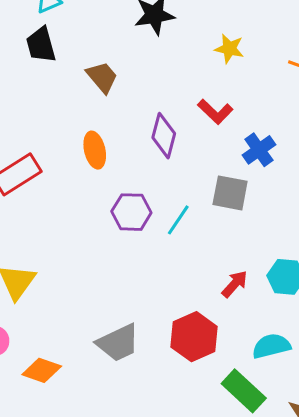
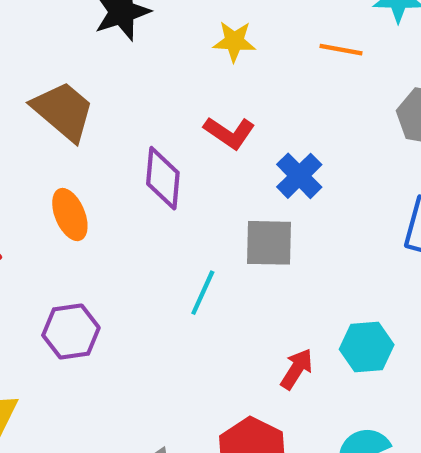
brown trapezoid: (102, 77) -> (63, 111), size x1.4
purple hexagon: (131, 212) -> (71, 331), moved

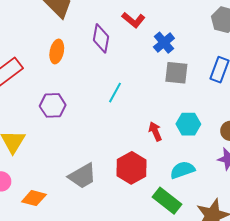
orange ellipse: (70, 215) -> (57, 51), turned 30
gray square: (269, 243) -> (176, 73), moved
red arrow: (297, 369) -> (155, 131), turned -60

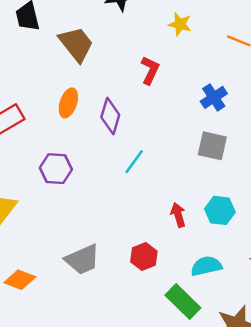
red L-shape: (133, 20) -> (150, 70), moved, turned -110
purple diamond: (101, 38) -> (110, 116), moved
blue cross: (164, 43) -> (214, 97), moved
red hexagon: (132, 168) -> (144, 256), size x0.7

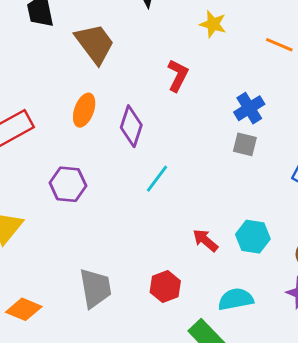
gray square: (212, 146) -> (245, 144), moved, size x0.7
red arrow: (178, 215) -> (205, 240), turned -35
gray trapezoid: (82, 259) -> (95, 288), turned -78

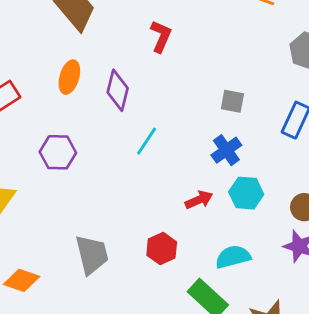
blue cross: (249, 108) -> (226, 150), moved
red arrow: (205, 240) -> (199, 200), turned 120

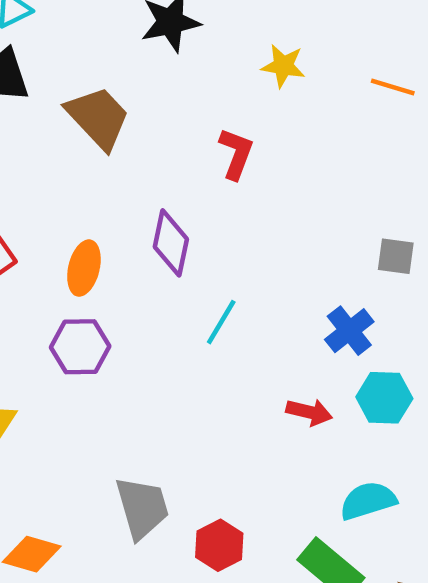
orange ellipse: (69, 77) -> (84, 268), moved
gray square: (232, 101) -> (396, 256), moved
red arrow: (199, 200) -> (309, 412), turned 40
red hexagon: (162, 249) -> (219, 545), moved

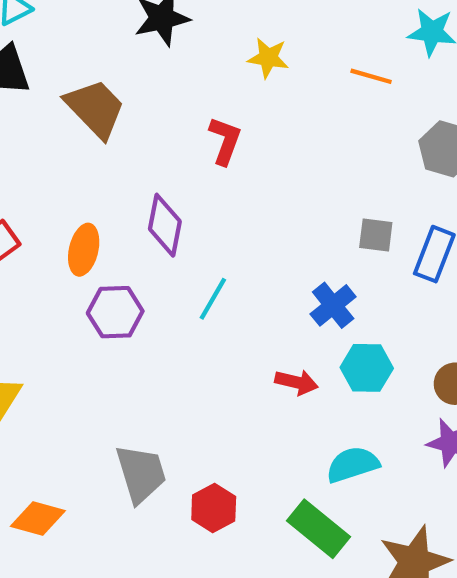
purple hexagon: (80, 347) -> (115, 312), moved

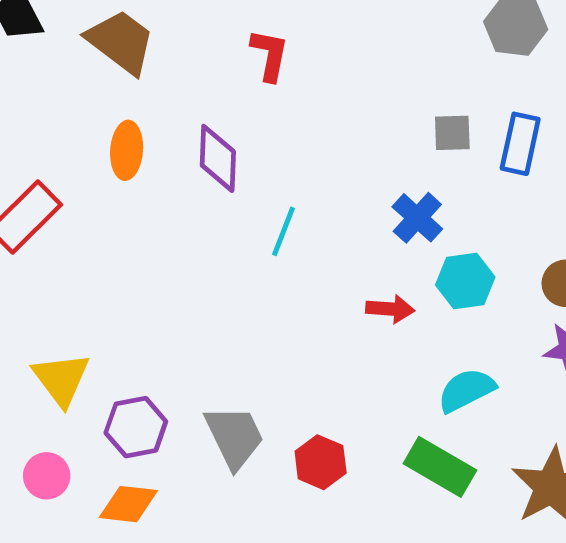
orange ellipse: (84, 250) -> (127, 150), moved
purple hexagon: (115, 312) -> (136, 427), moved

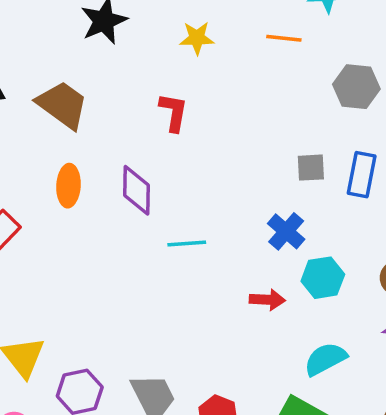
cyan line: (284, 231) -> (187, 244), turned 66

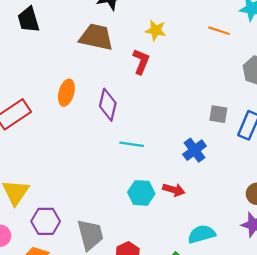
yellow star: (197, 38) -> (156, 30), moved
brown trapezoid: (62, 105) -> (96, 37), moved, turned -36
cyan hexagon: (323, 278) -> (141, 193), moved

